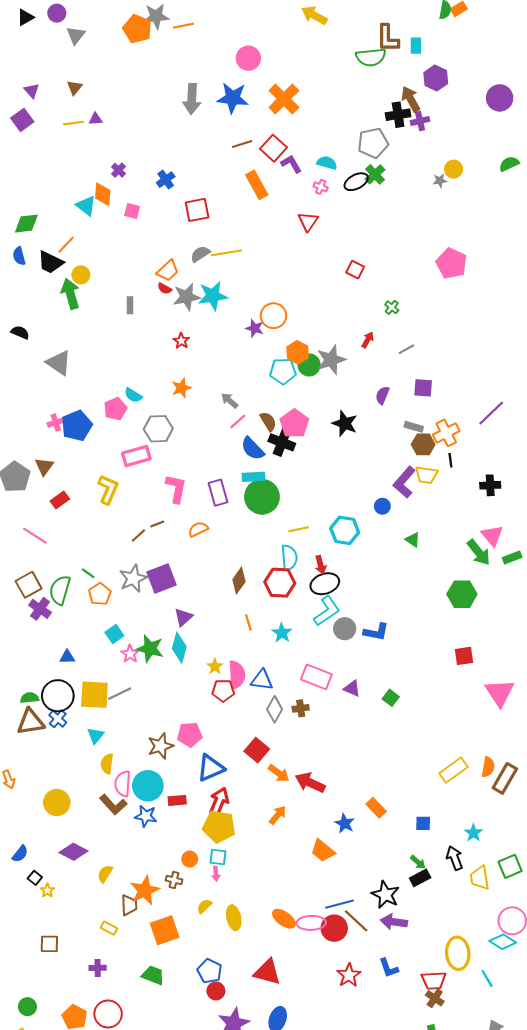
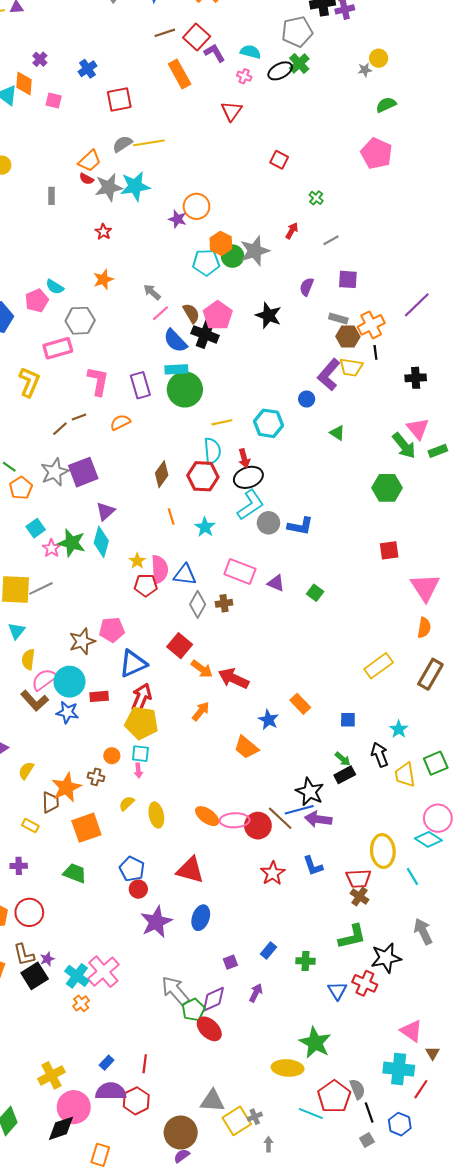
green semicircle: (509, 164) -> (386, 105), moved
orange semicircle: (488, 767) -> (424, 628), moved
pink semicircle: (123, 784) -> (44, 680), turned 50
blue line: (339, 904) -> (299, 810), moved

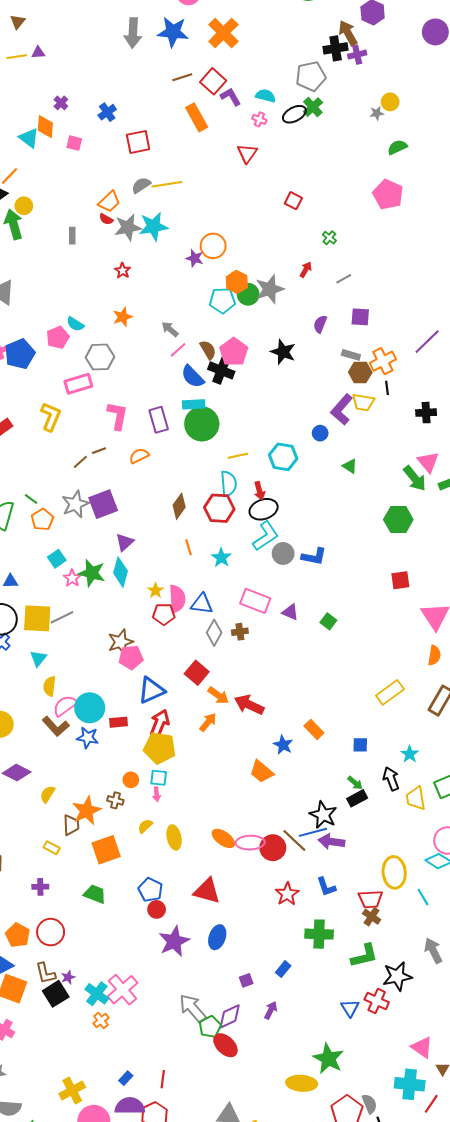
brown star: (82, 641) -> (121, 642), moved
orange arrow: (201, 711) -> (208, 722), moved
green cross: (306, 961) -> (319, 934), moved, size x1.5

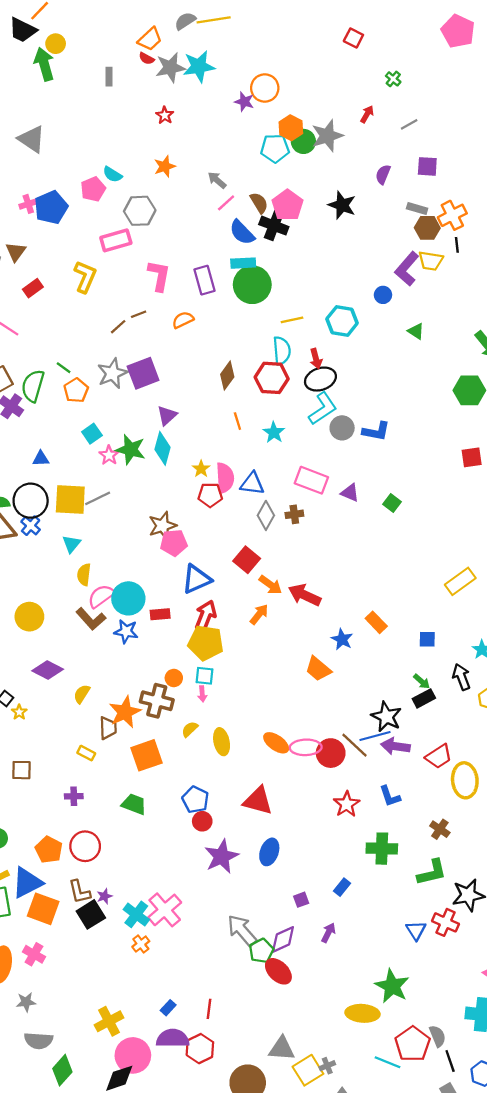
brown cross: (115, 800) -> (157, 701), size x1.8
red trapezoid: (371, 899) -> (439, 756), moved, turned -30

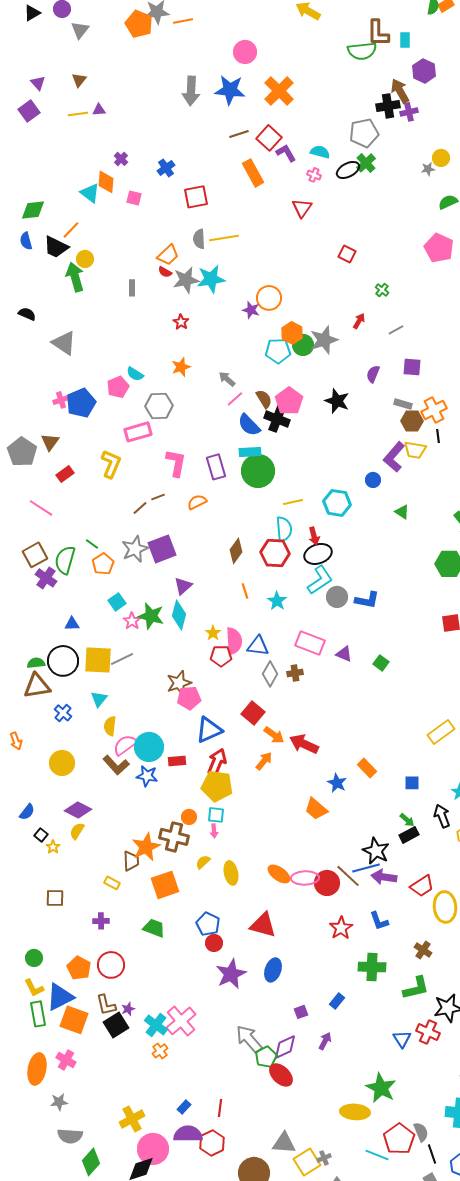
gray semicircle: (185, 21) -> (199, 239), turned -60
blue cross: (31, 526) -> (63, 713), moved
yellow semicircle: (82, 694) -> (77, 831), moved

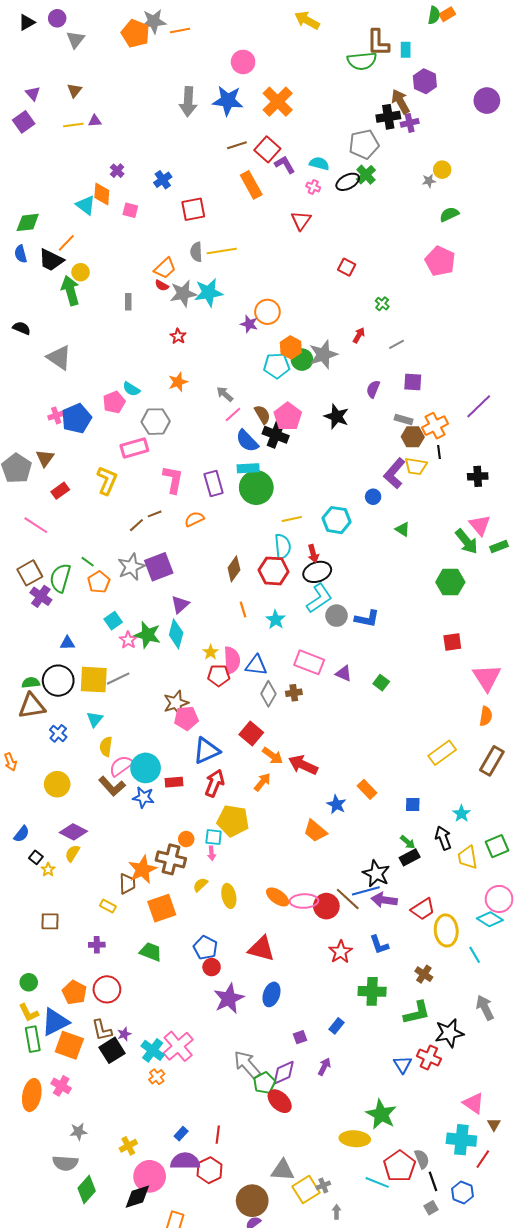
yellow pentagon: (217, 786) -> (233, 821), moved
gray star: (59, 1102) -> (78, 1132), moved
yellow cross: (132, 1119) -> (128, 1146), size x0.7

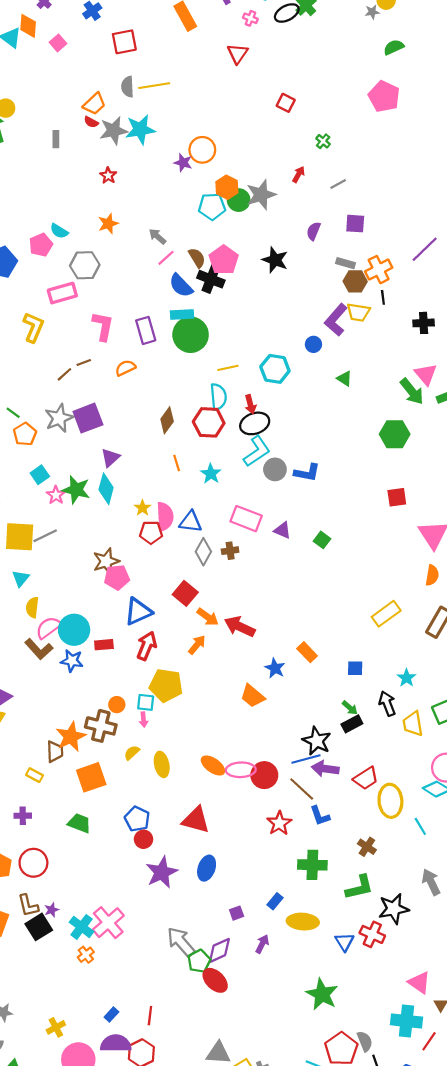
pink square: (130, 210) -> (58, 43), turned 35
brown line: (348, 899) -> (302, 789), moved
yellow ellipse: (355, 1139) -> (303, 922), moved

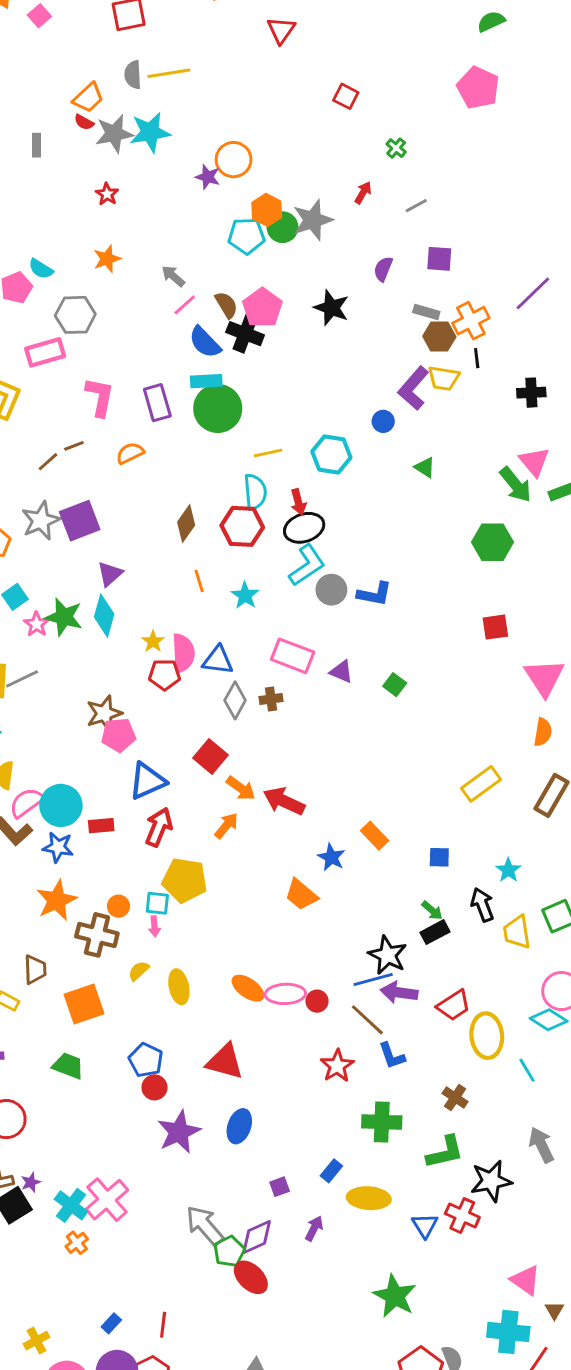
orange star: (71, 737) -> (57, 900), moved
red circle: (264, 775) -> (317, 1001), size x0.6

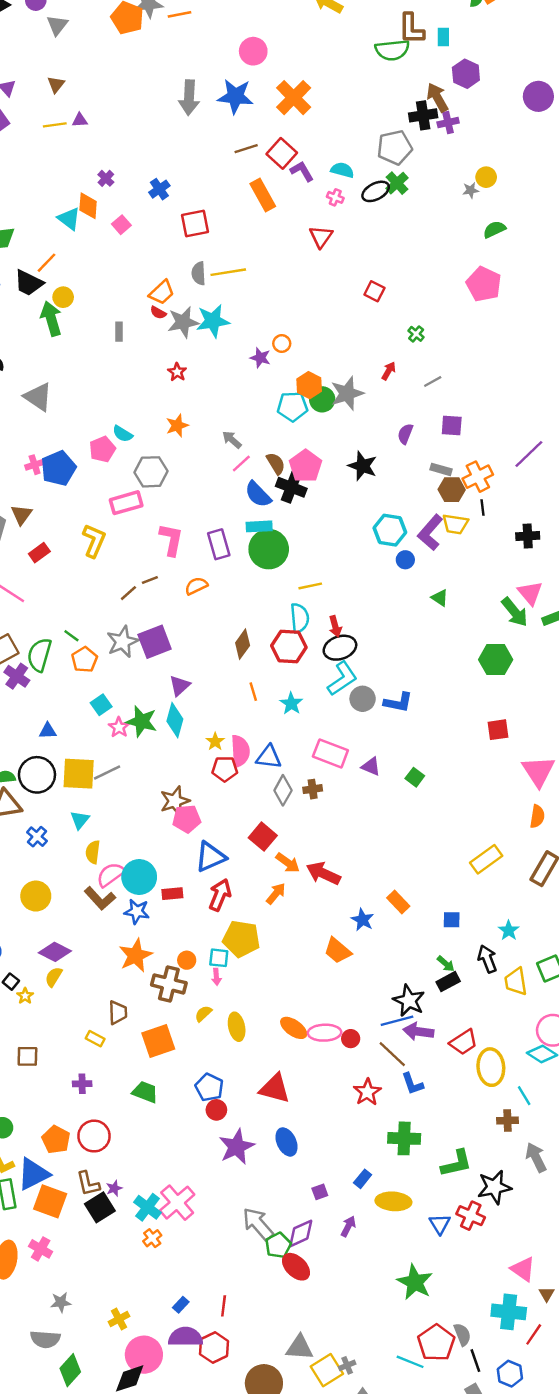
orange circle: (234, 160) -> (282, 343), size x0.6
cyan hexagon: (331, 454) -> (390, 530), moved
brown cross: (455, 1097) -> (508, 1121), moved, turned -36
blue ellipse: (239, 1126) -> (286, 1142), turned -44

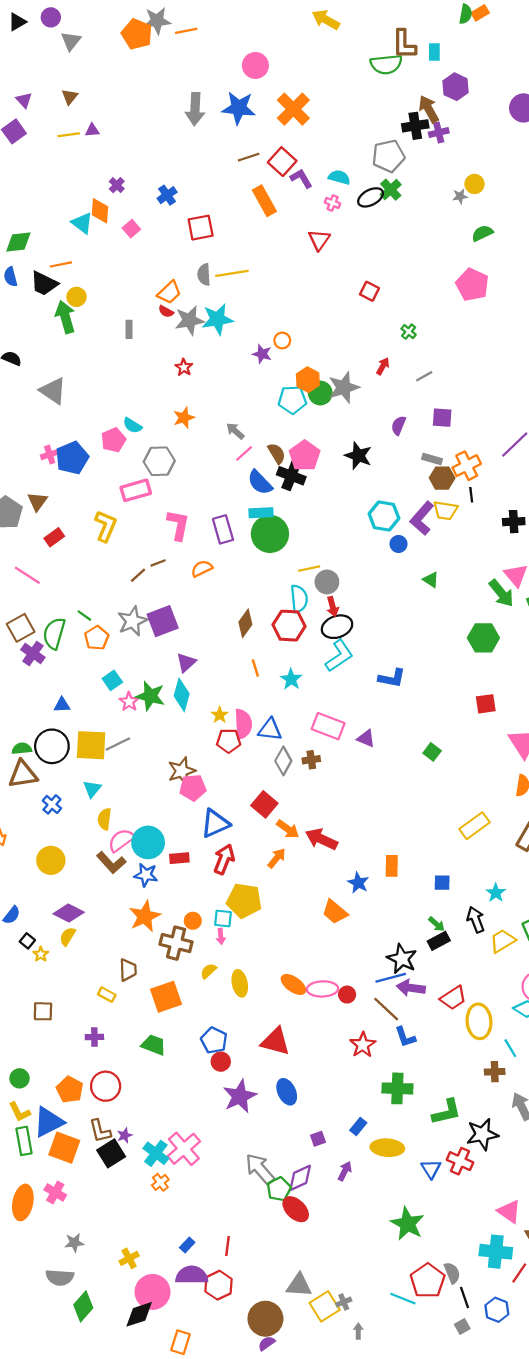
orange line: (46, 263) -> (61, 264), turned 35
gray circle: (363, 699) -> (327, 582), moved
green square: (415, 777) -> (432, 752), moved
orange rectangle: (398, 902) -> (392, 866), turned 45
yellow trapezoid: (516, 982) -> (502, 941), turned 68

